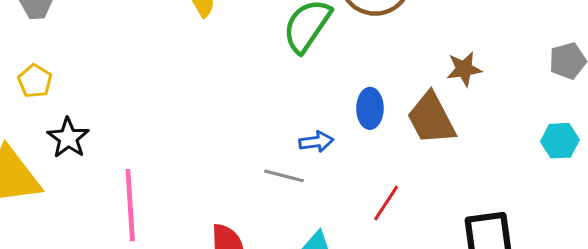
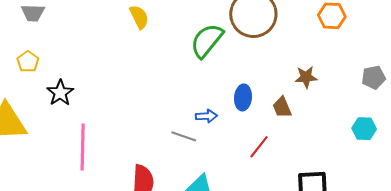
brown trapezoid: (431, 119) -> (282, 107), size x0.6
black star: (68, 138) -> (60, 93), moved
red line: (386, 203) -> (259, 147), moved

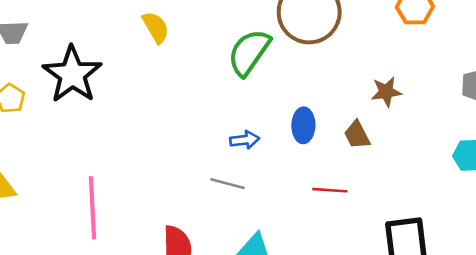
black star: (60, 93) -> (72, 74), moved, size x1.6
blue arrow: (206, 116) -> (245, 140), moved
red line: (259, 147) -> (330, 190), turned 60

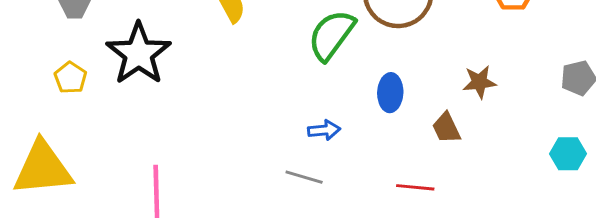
blue ellipse: (303, 125) -> (390, 93), moved

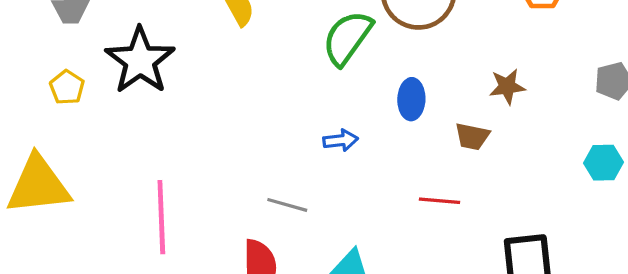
brown trapezoid: (446, 128) -> (472, 136), turned -52
gray line: (304, 177) -> (287, 205), moved

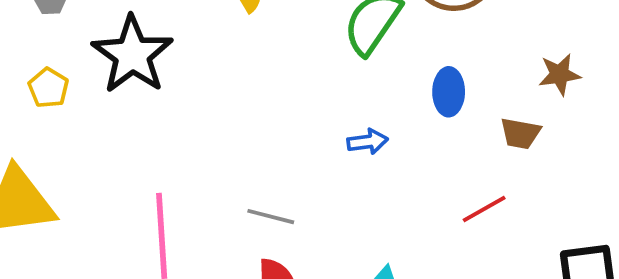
red line: (439, 201) -> (484, 209), turned -33
gray line: (287, 205) -> (271, 217), moved

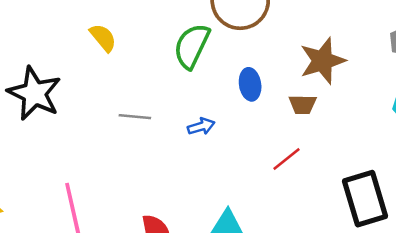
brown star: (560, 74) -> (322, 61), size x1.6
gray line: (271, 217) -> (135, 117), moved

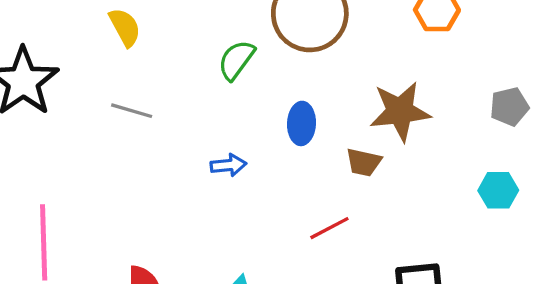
green semicircle: (192, 46) -> (236, 60), size x0.7
gray line: (135, 117) -> (132, 111), moved

